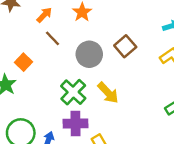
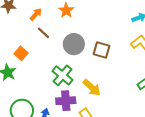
brown square: (125, 46) -> (101, 50), moved, turned -30
yellow arrow: (108, 93) -> (92, 87), moved

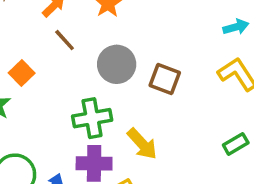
green cross: (63, 75) -> (92, 118), turned 35

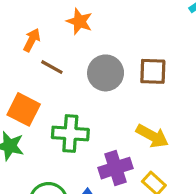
orange square: (22, 73) -> (24, 109), size x1.4
green cross: (92, 118) -> (70, 134), moved, turned 33

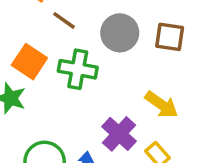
green cross: (70, 134) -> (78, 69), moved
purple cross: (116, 168) -> (119, 134), turned -36

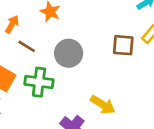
brown square: (170, 37) -> (123, 45), moved

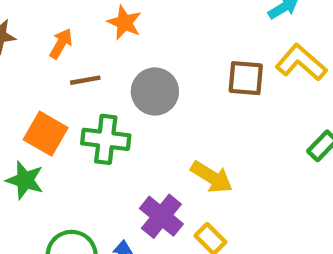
brown line: (27, 46) -> (85, 80), turned -42

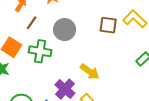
brown line: (85, 80) -> (32, 23), turned -48

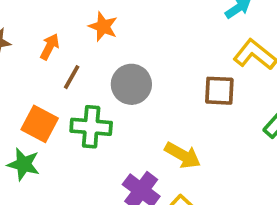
brown square: (108, 25) -> (219, 91), moved

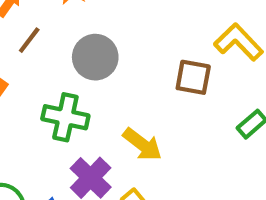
green cross: (91, 127) -> (65, 117), moved

